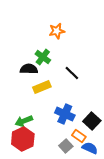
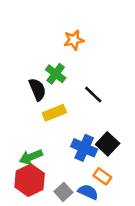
black semicircle: (29, 69) -> (37, 89), turned 66
black square: (92, 121) -> (108, 144), moved
gray square: (66, 146) -> (63, 192), moved
blue semicircle: (90, 148) -> (88, 192), moved

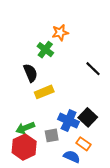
green cross: (56, 74) -> (45, 50), moved
black line: (93, 95) -> (93, 69), moved
gray square: (63, 192) -> (52, 135), moved, turned 32

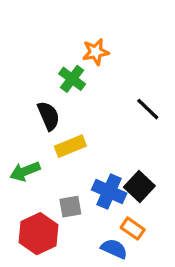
green arrow: (25, 128) -> (25, 171), moved
gray square: (52, 135) -> (70, 207), moved

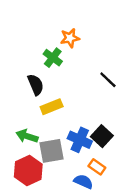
green arrow: (25, 171) -> (27, 136), moved, turned 40
gray square: (70, 207) -> (52, 151), size x1.5

